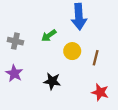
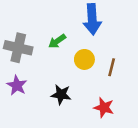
gray cross: (15, 41) -> (18, 48), size x1.5
red star: (100, 92) -> (104, 107), moved

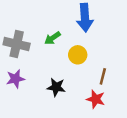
brown line: (112, 67) -> (103, 76), moved
purple star: (17, 85) -> (15, 79), turned 30

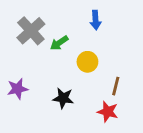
blue arrow: (85, 18) -> (96, 20), size x0.6
gray cross: (17, 44) -> (31, 31), moved, turned 35

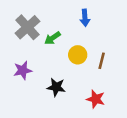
brown line: (116, 86) -> (102, 61), moved
purple star: (17, 89) -> (23, 70), moved

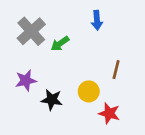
yellow circle: (78, 55) -> (89, 91), moved
black star: (56, 87) -> (52, 100), moved

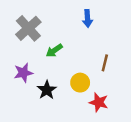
green arrow: (60, 44) -> (54, 51), moved
black star: (52, 100) -> (47, 90), turned 30

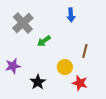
purple star: (23, 73) -> (13, 66), moved
black star: (47, 90) -> (38, 82), moved

